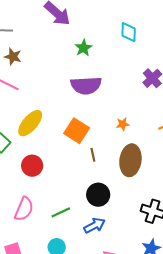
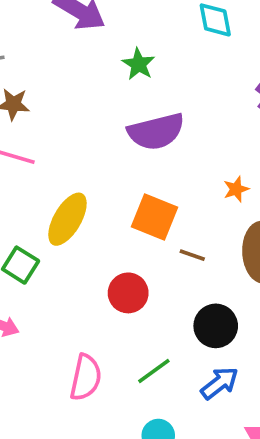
brown line: (93, 155) -> (192, 255), turned -48
red circle: (32, 166) -> (128, 293), moved

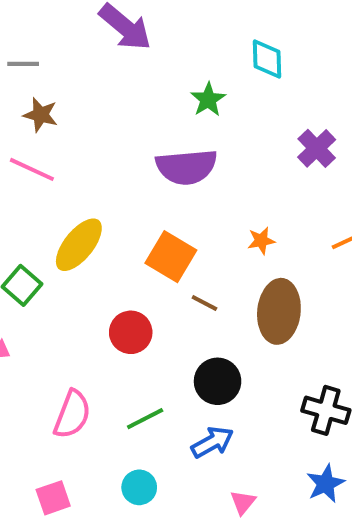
green star: (139, 64) -> (208, 99), moved

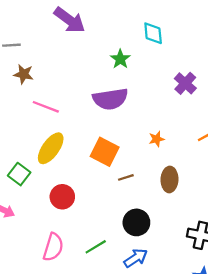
pink line: (32, 169) -> (46, 107), moved
brown line: (204, 303) -> (126, 177), turned -42
brown ellipse: (279, 311) -> (169, 179), size x0.7
red circle: (131, 332) -> (62, 197), moved

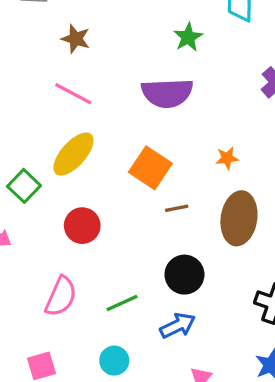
brown star: (24, 74) -> (76, 39), moved
brown ellipse: (169, 179) -> (239, 218), size x1.4

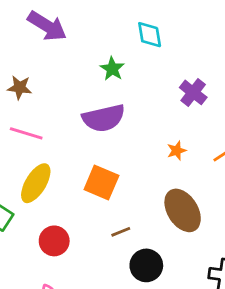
orange star: (227, 158) -> (177, 151), moved
brown line: (177, 208) -> (121, 232), moved
brown ellipse: (239, 218) -> (183, 210), turned -30

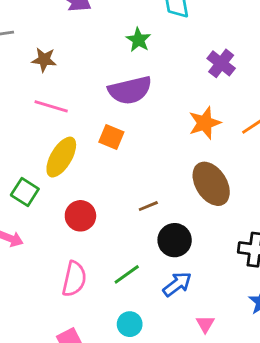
orange star: (177, 151) -> (205, 123), size x1.6
orange square: (101, 183) -> (111, 137), moved, size x0.7

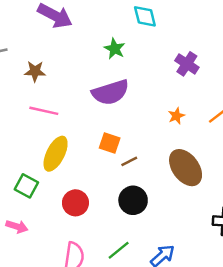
orange star: (205, 123) -> (176, 116), size x0.6
orange square: (111, 137) -> (110, 143), moved
brown line: (148, 206) -> (129, 161), moved
black circle: (175, 240) -> (133, 200), moved

